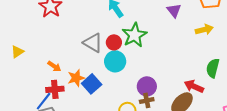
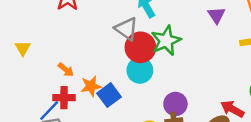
red circle: (114, 42) -> (140, 47), size x1.6
gray triangle: (93, 43) -> (126, 29), moved
yellow triangle: (17, 52) -> (23, 48), turned -32

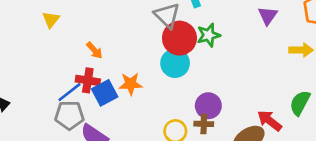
green star: (166, 41) -> (209, 35), size x0.7
orange star: (91, 86) -> (131, 84), moved
blue square: (109, 95) -> (105, 93), moved

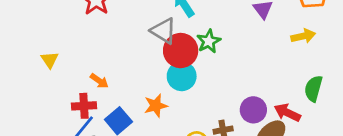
red cross: (88, 80) -> (84, 106), moved
orange star: (131, 84) -> (156, 106), moved
purple circle: (208, 106) -> (253, 110), moved

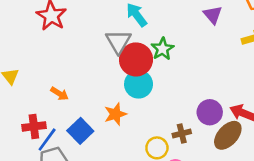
gray triangle: (164, 31) -> (118, 42), turned 32
red cross: (84, 106) -> (34, 126), moved

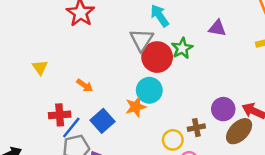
purple triangle: (213, 15) -> (217, 28), moved, turned -42
cyan circle: (139, 84) -> (149, 90), moved

